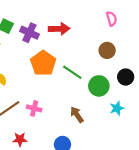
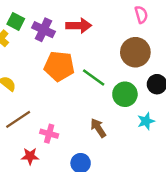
brown circle: (107, 50) -> (135, 52), size x1.5
orange pentagon: (43, 63) -> (59, 66), turned -30
pink cross: (34, 108) -> (49, 134), moved

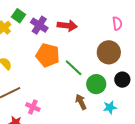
brown arrow: (98, 128) -> (81, 102), moved

